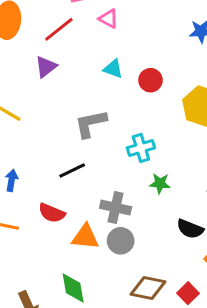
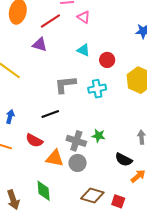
purple triangle: (46, 67) -> (40, 45), turned 49
cyan cross: (141, 148) -> (97, 89), moved
green star: (160, 183) -> (98, 136), moved
red square: (188, 293) -> (118, 201), turned -32

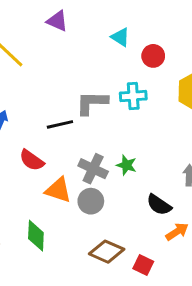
gray L-shape: (65, 84) -> (92, 103), moved

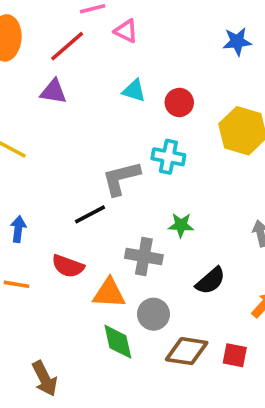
cyan cross: (133, 96) -> (168, 157), turned 30
green star: (127, 165) -> (181, 225), moved
gray circle: (91, 201) -> (153, 314), moved
black semicircle: (159, 205) -> (211, 281), moved, turned -60
green diamond: (36, 236) -> (118, 342), moved

